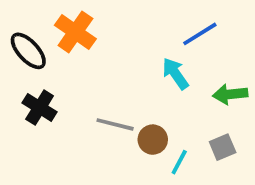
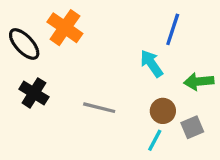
blue line: (200, 34) -> (173, 29), turned -40
brown circle: (153, 140) -> (163, 111), moved

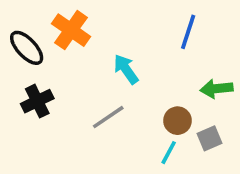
cyan arrow: (151, 64) -> (126, 69), moved
black cross: (34, 93) -> (37, 101), turned 32
gray line: (99, 108) -> (108, 117), turned -48

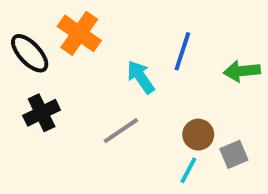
blue line: (188, 32) -> (182, 51), moved
green arrow: (217, 89) -> (242, 71), moved

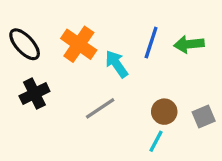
orange cross: (79, 33) -> (79, 44), moved
green arrow: (242, 71) -> (189, 44), moved
gray square: (234, 154) -> (204, 117), moved

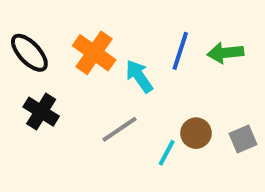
black cross: (34, 94) -> (41, 112), turned -32
cyan line: (156, 141) -> (167, 153), moved

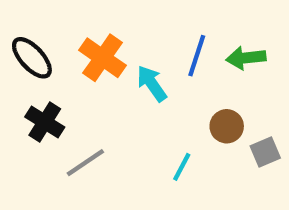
gray line: (120, 129) -> (85, 163), moved
brown circle: (196, 133) -> (227, 126), moved

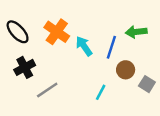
blue line: (197, 56) -> (111, 47), moved
black cross: (45, 122) -> (25, 67), turned 30
gray square: (265, 152) -> (147, 84), turned -35

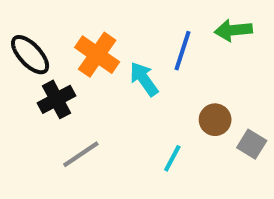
green arrow: (136, 32) -> (233, 30), moved
blue line: (111, 47) -> (183, 51), moved
black cross: (25, 67) -> (56, 99), moved

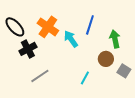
green arrow: (233, 30) -> (115, 39), moved, turned 84

